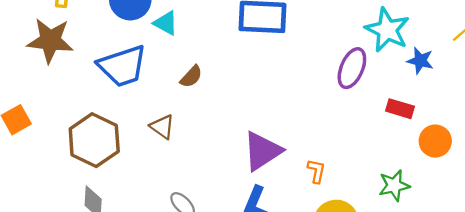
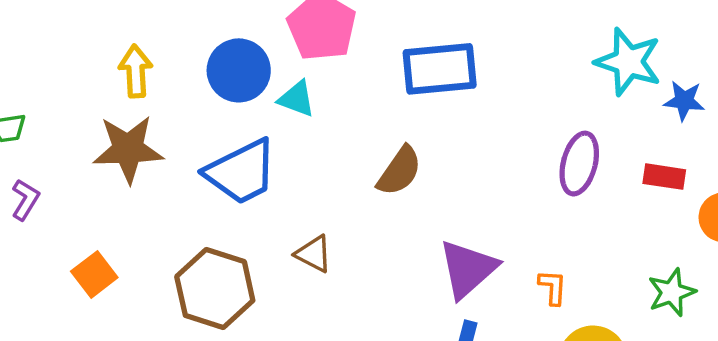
purple ellipse: (352, 68) -> (579, 164), moved
brown semicircle: (191, 77) -> (399, 171), moved, size x1.4

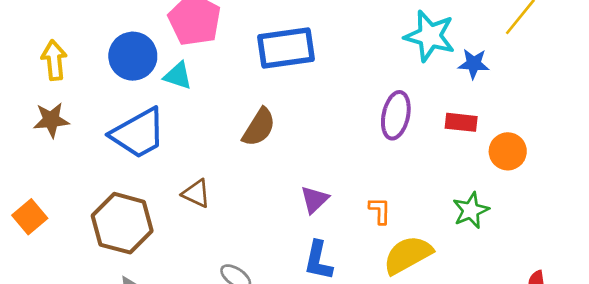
brown star: (128, 149) -> (51, 120), size x0.7
purple triangle: (468, 269) -> (314, 200), size x0.6

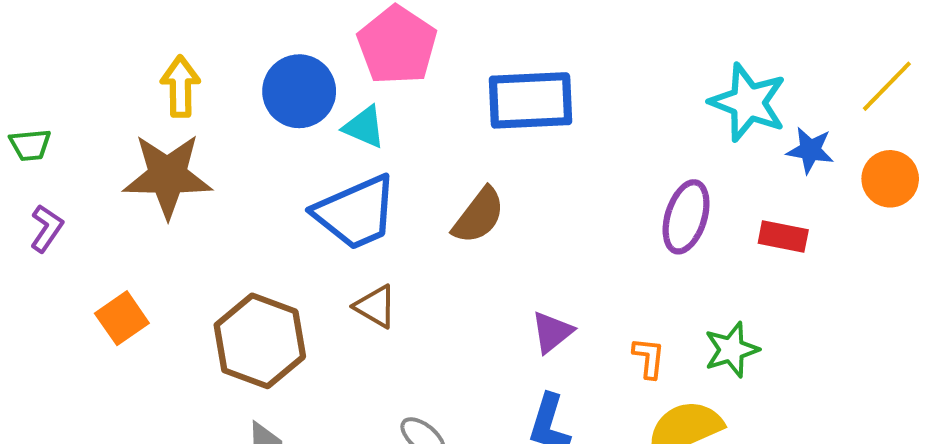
brown star: (51, 120) -> (167, 176), size x1.6
blue trapezoid: (138, 133) -> (356, 213), moved
orange circle: (508, 151) -> (890, 179), moved
green star: (471, 210) -> (732, 350), moved

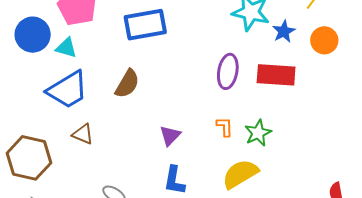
blue star: (810, 150) -> (284, 31), turned -30
red rectangle: (783, 236) -> (276, 75), size x1.6
orange L-shape: (649, 358) -> (225, 127), moved

